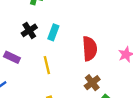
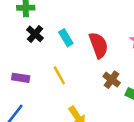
black cross: (29, 30) -> (35, 34), moved
cyan rectangle: (53, 32) -> (66, 38), moved, turned -35

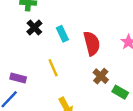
purple rectangle: (21, 78) -> (18, 78), moved

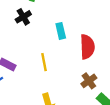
black cross: (34, 28) -> (23, 17), moved

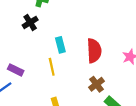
cyan rectangle: (61, 31) -> (60, 45), moved

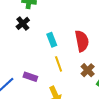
yellow line: (52, 67) -> (59, 64), moved
purple rectangle: (16, 70) -> (30, 77), moved

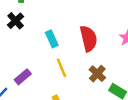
purple rectangle: (30, 77) -> (23, 77), moved, turned -56

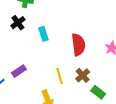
cyan rectangle: (52, 39) -> (43, 34), moved
yellow line: (62, 68) -> (59, 76), moved

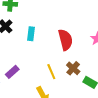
cyan rectangle: (43, 34) -> (31, 34), turned 32

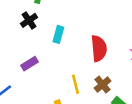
purple rectangle: (12, 72) -> (30, 64), moved

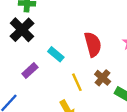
black cross: (29, 20) -> (22, 30), size x1.5
cyan rectangle: (58, 34) -> (56, 54), moved, turned -56

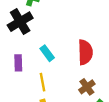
purple rectangle: (30, 71) -> (18, 63), turned -63
yellow line: (77, 82) -> (43, 82), moved

